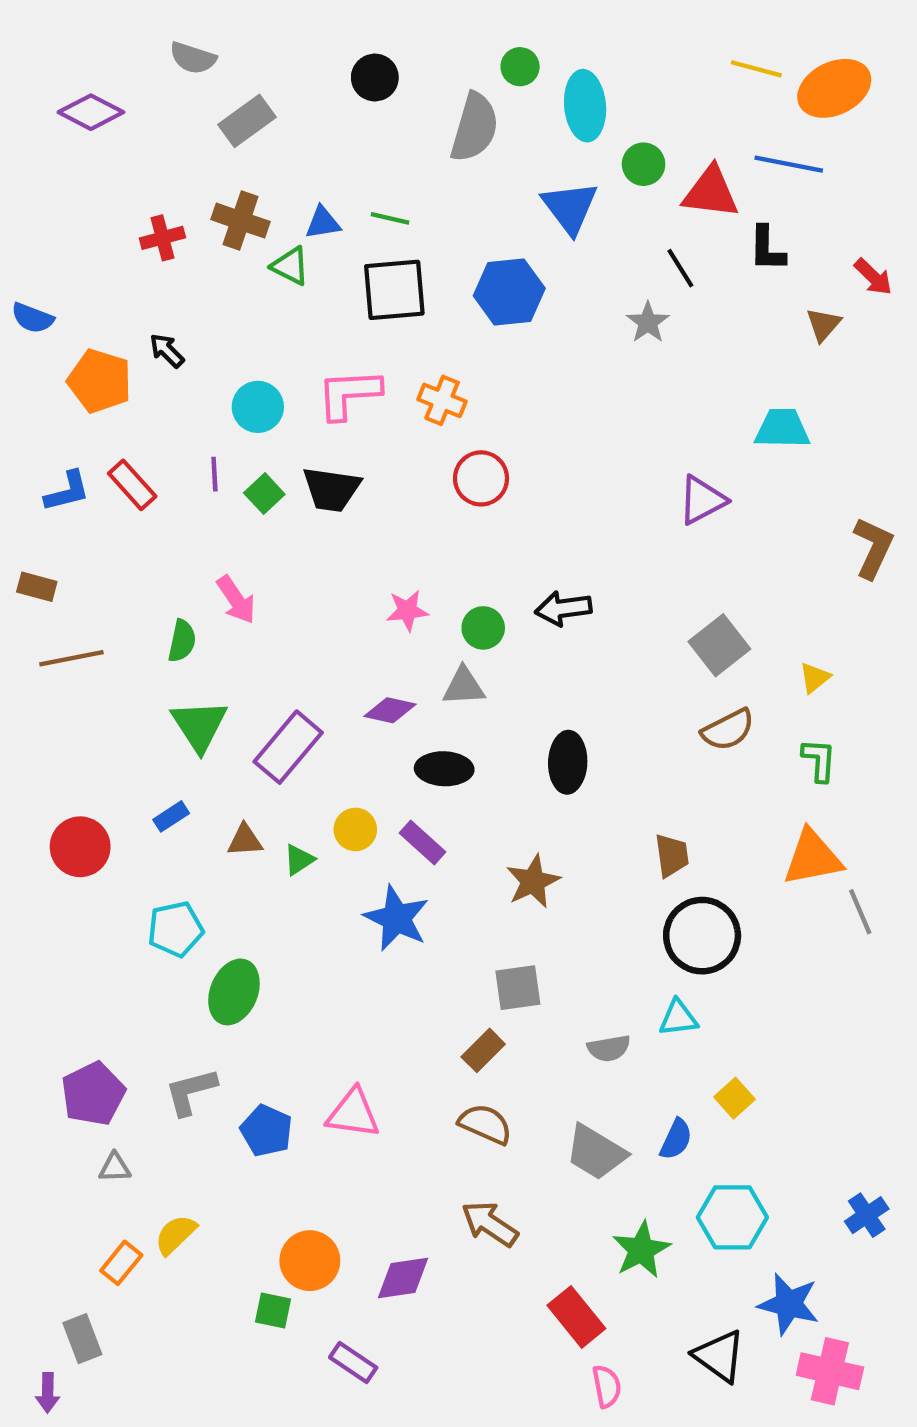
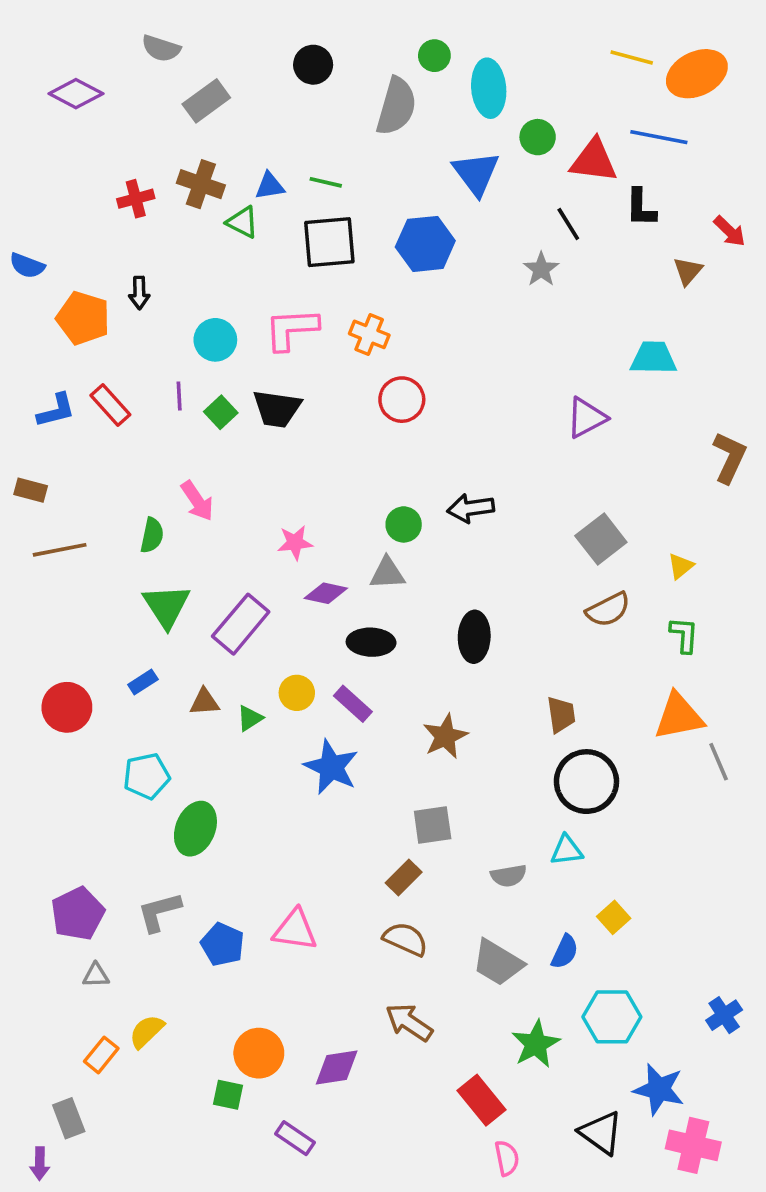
black arrow: (167, 351) -> (139, 293), turned -136
pink star: (407, 611) -> (295, 543), moved

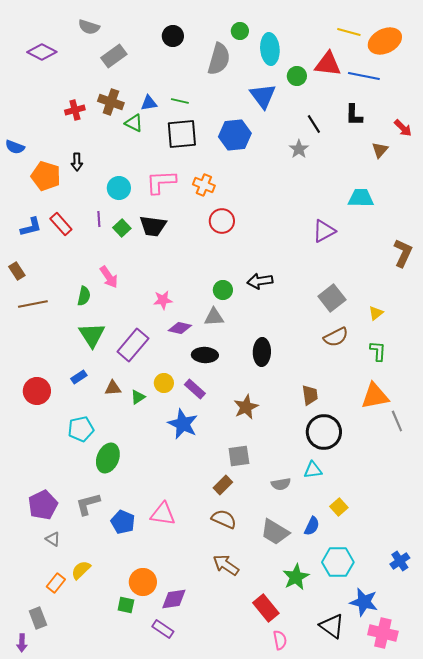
red triangle: (594, 161) -> (328, 64), moved
brown rectangle: (31, 490) -> (17, 271), turned 42
gray triangle: (96, 975) -> (53, 539), turned 35
purple diamond: (337, 1068) -> (174, 599), moved

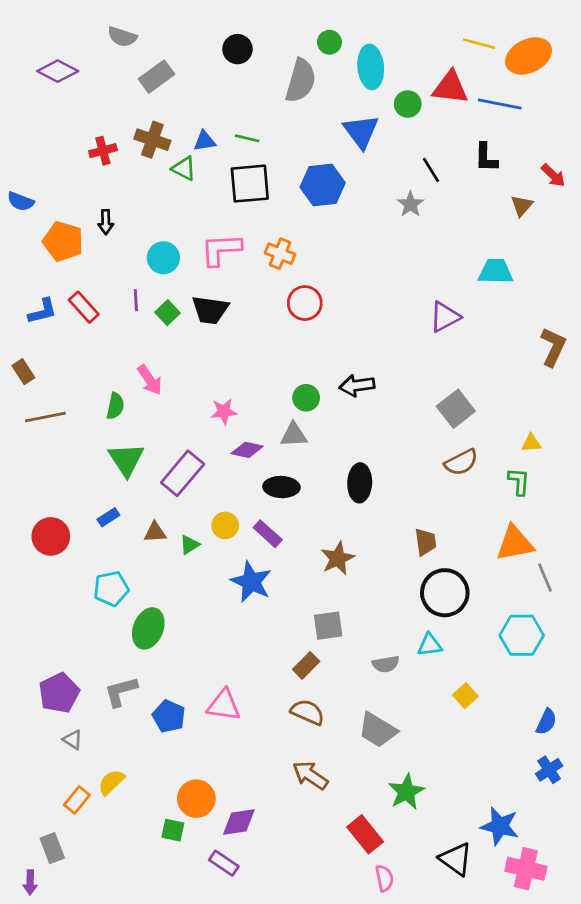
yellow triangle: (376, 313) -> (531, 443), moved, turned 35
blue semicircle: (312, 526) -> (546, 722), moved
cyan hexagon: (338, 562) -> (522, 635), moved

